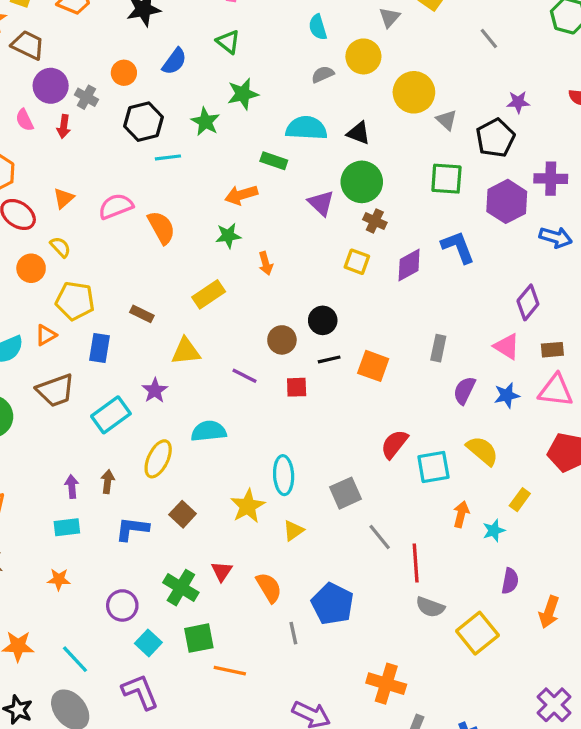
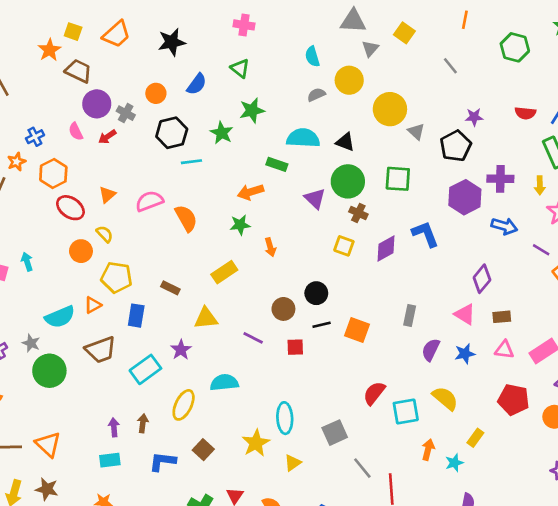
red arrow: (64, 127) -> (107, 137), turned 48
green square: (446, 179) -> (398, 179), moved
pink triangle: (556, 390) -> (504, 350), size x0.7

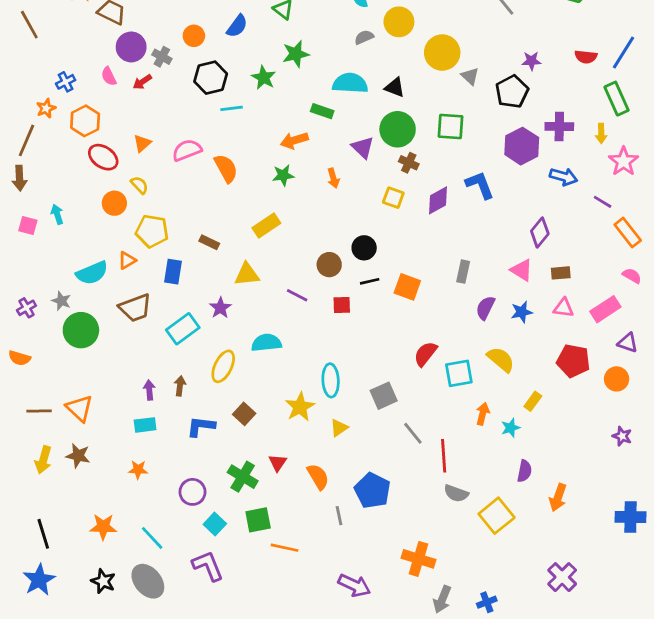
orange arrow: (270, 247) -> (333, 178), moved

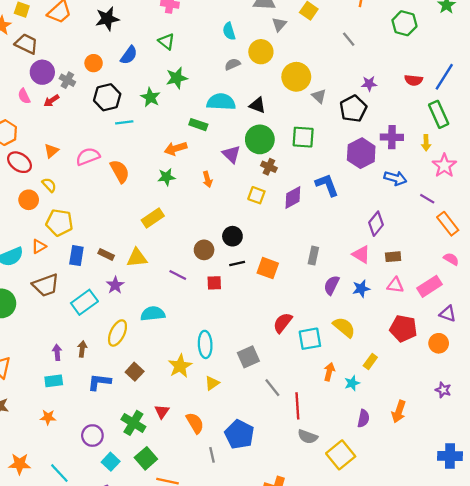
brown rectangle: (209, 242) -> (106, 254), moved
orange arrow: (558, 498) -> (399, 412), moved
green square: (258, 520) -> (146, 458), turned -30

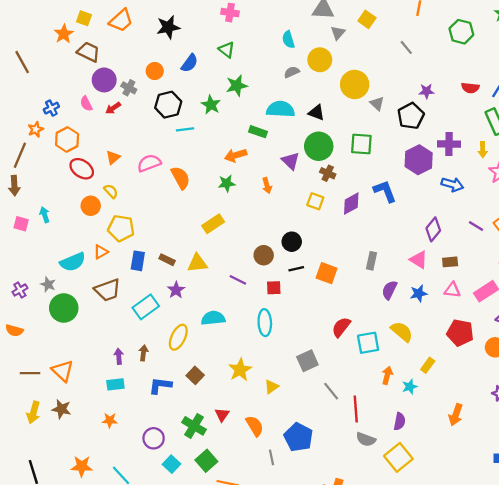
purple line: (427, 199) -> (476, 226), moved
cyan ellipse: (205, 344) -> (265, 323), moved
purple semicircle: (363, 418) -> (400, 421), moved

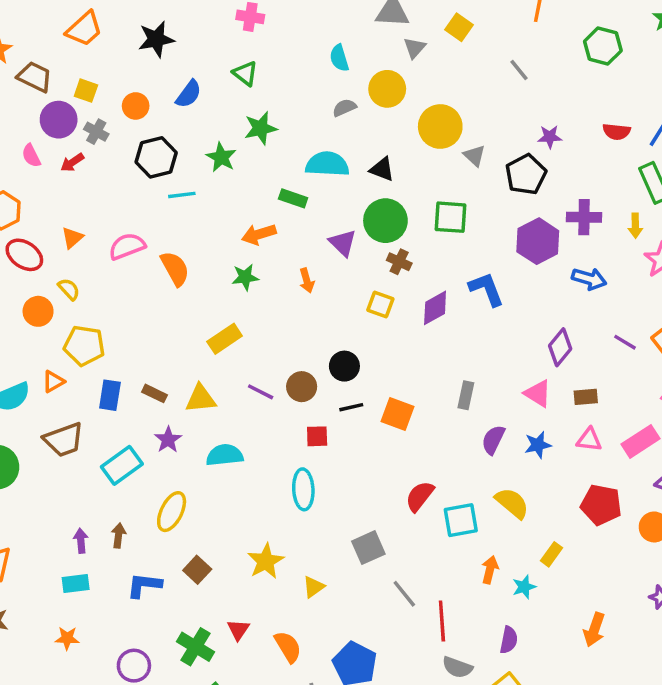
yellow square: (84, 18) -> (86, 91), moved
purple line: (238, 280) -> (261, 392), moved
cyan semicircle: (213, 318) -> (225, 455), moved

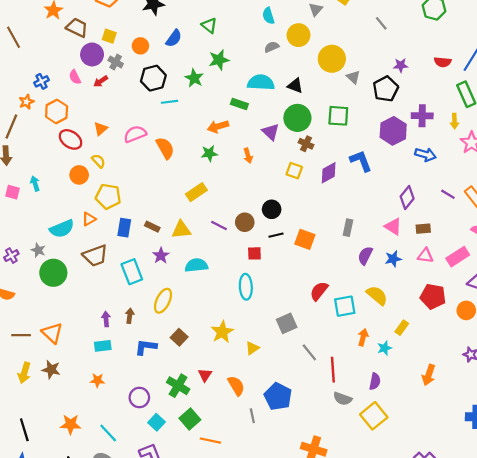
cyan rectangle: (122, 465) -> (132, 272), turned -75

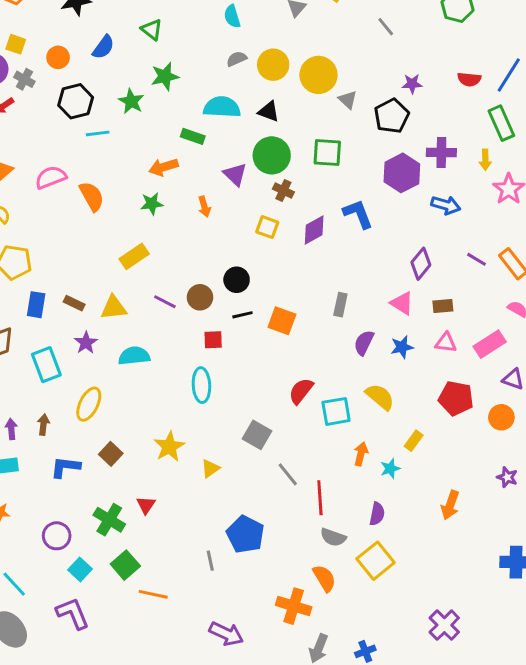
yellow circle: (299, 35) -> (273, 65), moved
gray square: (287, 323) -> (257, 435), turned -36
orange semicircle: (236, 386) -> (324, 578), moved

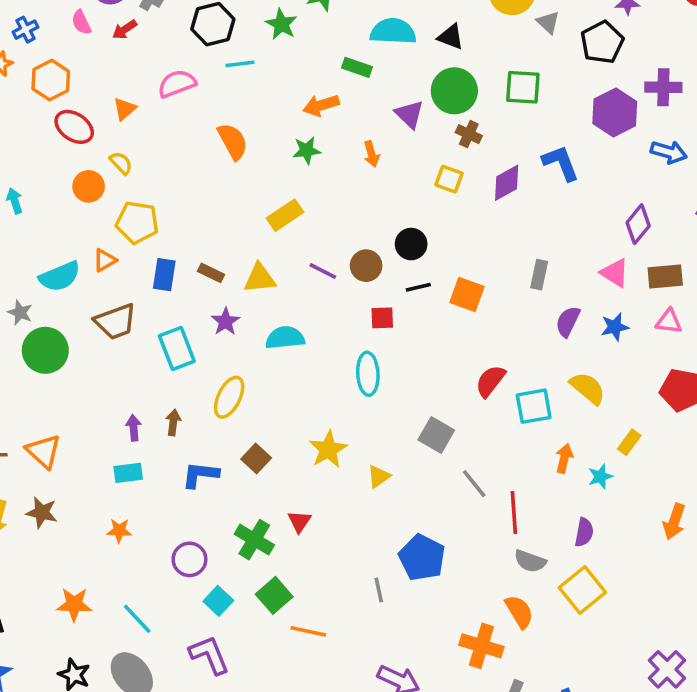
pink semicircle: (51, 177) -> (177, 84), moved
brown rectangle: (443, 306) -> (665, 276), size x1.4

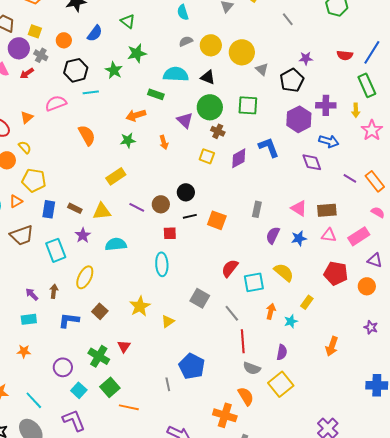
purple diamond: (638, 224) -> (312, 162), moved, turned -60
purple arrow: (134, 428) -> (32, 294), turned -40
gray line: (474, 484) -> (232, 313), moved

